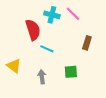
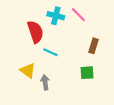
yellow triangle: (14, 66) -> (28, 71), moved
green square: (71, 72) -> (87, 73), moved

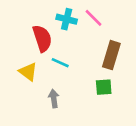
brown rectangle: (93, 46) -> (111, 55), size x1.5
yellow triangle: (28, 71) -> (28, 72), moved

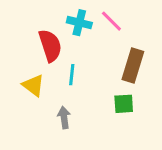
cyan line: (60, 63) -> (72, 75), turned 72

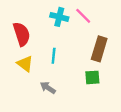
red semicircle: (50, 46) -> (22, 34), moved
gray arrow: (64, 118) -> (48, 88), turned -49

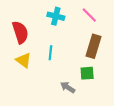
pink line: (83, 16) -> (89, 15), moved
gray arrow: (48, 88) -> (68, 87), moved

